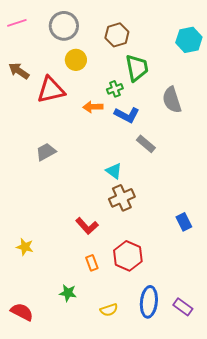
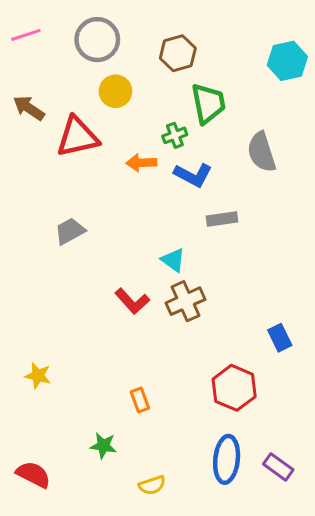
gray rectangle: (146, 144) -> (222, 219), turned -48
red L-shape: (87, 226) -> (132, 301), moved
red hexagon: (128, 256) -> (234, 388), moved
yellow semicircle: (109, 310) -> (152, 485), moved

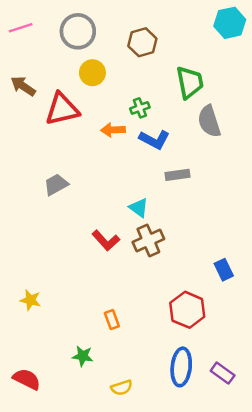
cyan hexagon: (287, 61) -> (230, 23), moved
green trapezoid: (208, 103) -> (190, 82), moved

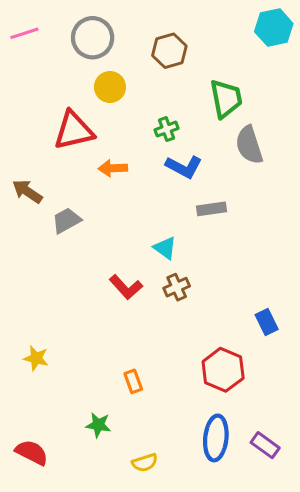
brown arrow: (23, 86) -> (27, 191), moved
orange arrow: (113, 130) -> (113, 168), moved
brown cross: (148, 241) -> (177, 287), size x0.7

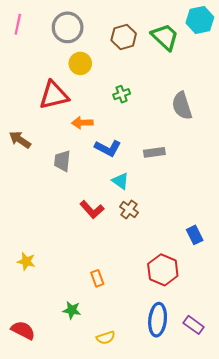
pink line: (24, 33) -> (18, 24), turned -60
green trapezoid: (226, 99) -> (165, 37), moved, turned -36
blue L-shape: (184, 167) -> (108, 148), moved
gray trapezoid: (66, 220) -> (62, 161), moved, turned -55
brown cross: (177, 287) -> (129, 210), turned -30

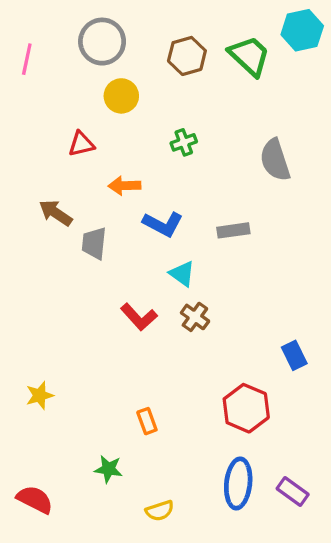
pink line: (18, 24) -> (27, 59), moved
red triangle: (54, 95) -> (81, 144), size x0.6
brown arrow: (20, 140) -> (56, 213), moved
yellow star: (26, 261) -> (40, 395), turned -30

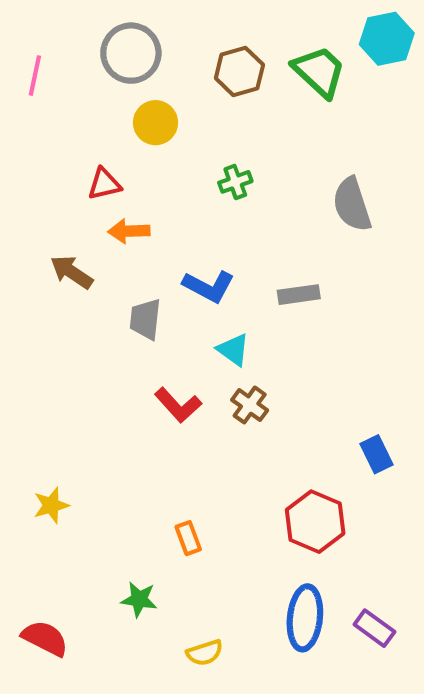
orange arrow: (124, 186) -> (129, 231), moved
gray trapezoid: (94, 243) -> (145, 319), moved

